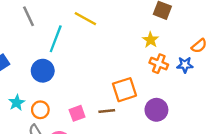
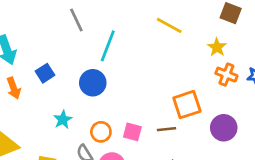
yellow line: (85, 19) -> (169, 25), moved
orange circle: (40, 110) -> (101, 132), moved
pink square: (77, 113) -> (132, 132), turned 35

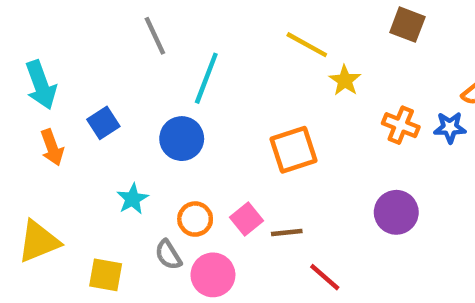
yellow star: (217, 47) -> (345, 80), moved
orange square: (187, 105) -> (293, 150), moved
brown line: (166, 129) -> (287, 232), moved
pink square: (132, 132) -> (247, 219), turned 36

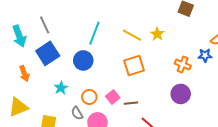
gray line: (155, 36) -> (45, 25), moved
yellow line: (307, 45) -> (132, 35), moved
blue square: (103, 123) -> (48, 53), size x1.6
orange cross: (401, 125) -> (183, 65), moved
orange arrow: (52, 147) -> (24, 74), moved

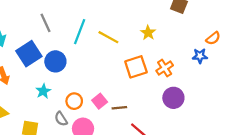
gray line: (45, 25) -> (46, 23), moved
yellow line: (132, 35) -> (108, 37), moved
blue circle: (83, 60) -> (55, 61), moved
orange cross: (183, 65) -> (165, 68), moved, turned 35
orange square: (134, 66) -> (136, 67), moved

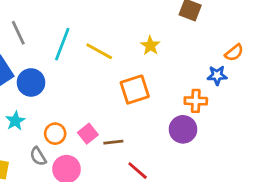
orange cross: (165, 68) -> (196, 101), moved, turned 35

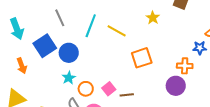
yellow star: (150, 46) -> (153, 18), moved
cyan star: (15, 121) -> (69, 78), moved

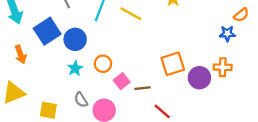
orange square: (142, 58) -> (173, 64), moved
orange cross: (185, 66) -> (223, 67), moved
orange circle: (86, 89) -> (103, 64), moved

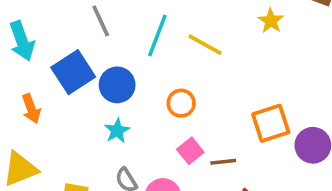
orange circle: (103, 64) -> (181, 103), moved

